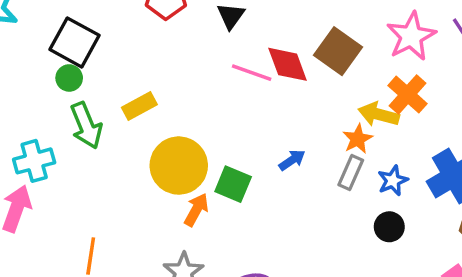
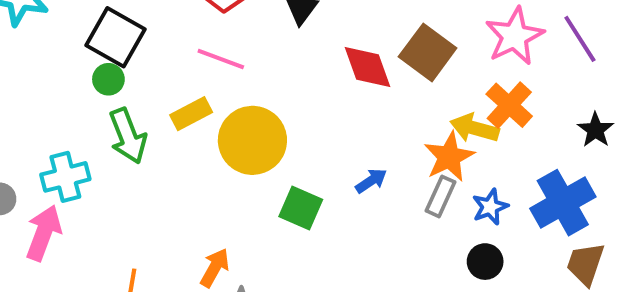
pink line: (252, 73) -> (221, 59), moved
orange star: (358, 139) -> (449, 157), size x1.4
yellow circle: (179, 166) -> (252, 140), moved
orange arrow: (196, 210) -> (215, 268), moved

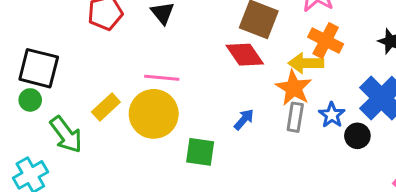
pink line: (221, 59) -> (162, 78), moved
red diamond: (368, 67) -> (245, 55), moved
green circle: (108, 79) -> (30, 100), moved
black circle: (485, 262) -> (357, 136), moved

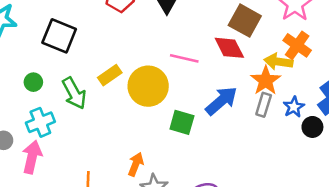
pink line: (162, 78) -> (184, 58), moved
green circle: (30, 100) -> (33, 82), moved
blue arrow: (244, 119) -> (221, 101), size x1.8

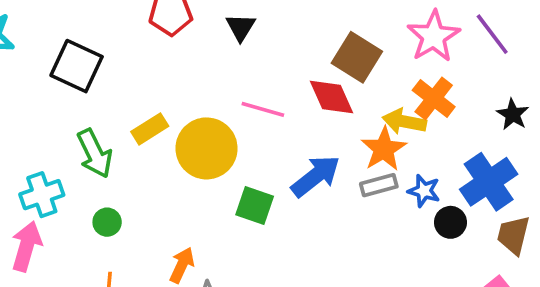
green circle: (33, 82) -> (107, 222), moved
gray rectangle: (264, 105) -> (379, 185), turned 55
blue star: (294, 107) -> (424, 191), turned -30

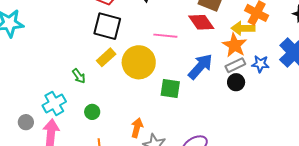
black square: (77, 66) -> (107, 26), moved
green arrow: (95, 153) -> (79, 76), size x0.6
black circle: (450, 222) -> (236, 82), moved

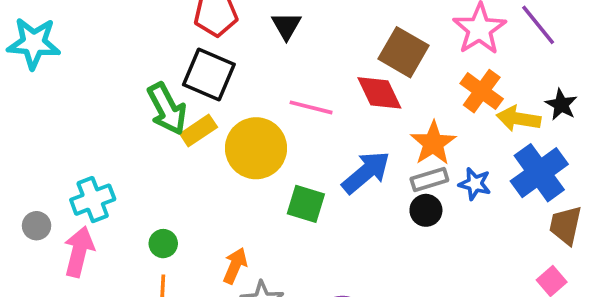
yellow arrow: (243, 28) -> (518, 119), moved
green arrow: (79, 76) -> (167, 109), moved, size x1.8
green circle: (92, 112) -> (163, 244), moved

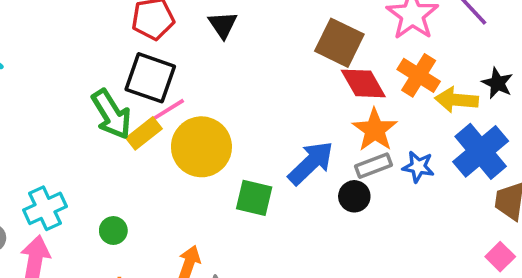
red diamond: (379, 93) -> (363, 83), moved
pink line: (311, 107) -> (165, 112), moved, turned -42
black circle: (426, 210) -> (354, 196), moved
green circle: (163, 244) -> (113, 231), moved

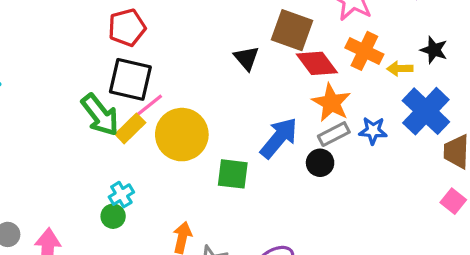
black triangle: (223, 25) -> (246, 58), moved
yellow arrow: (457, 100) -> (400, 69), size x0.7
cyan cross: (45, 208) -> (121, 195), moved, size x0.7

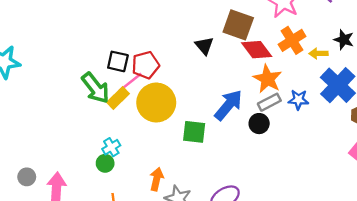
red pentagon: (127, 28) -> (146, 65), moved
orange cross: (364, 51) -> (292, 40), turned 32
black square: (130, 79) -> (118, 61), size x0.7

